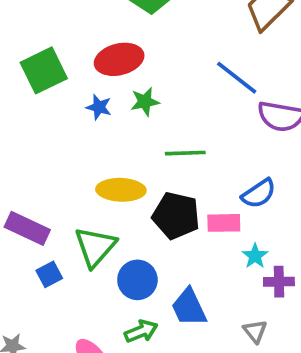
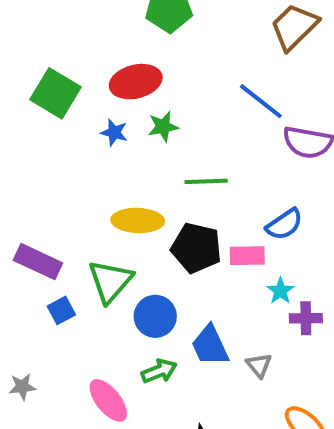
green square: (44, 70) -> (55, 93), turned -33
gray triangle: (255, 331) -> (259, 365), moved

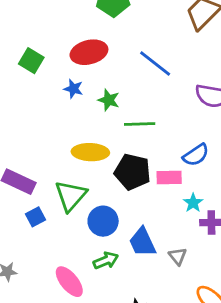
green square: (55, 93) -> (31, 61), size x0.7
blue line: (261, 101) -> (155, 63), moved
green star: (163, 127) -> (109, 100), moved, turned 30

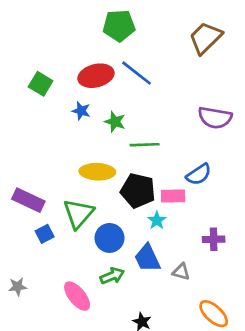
blue line: (155, 63) -> (137, 73), moved
cyan star: (193, 203) -> (157, 220), moved
gray triangle: (178, 256) -> (181, 272), turned -36

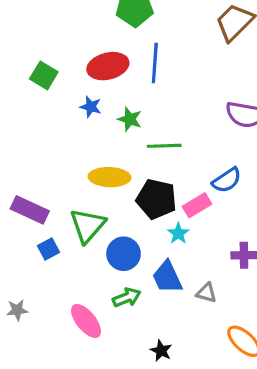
blue line: (137, 73) -> (155, 63), turned 56
pink rectangle: (173, 196) -> (197, 205), turned -30

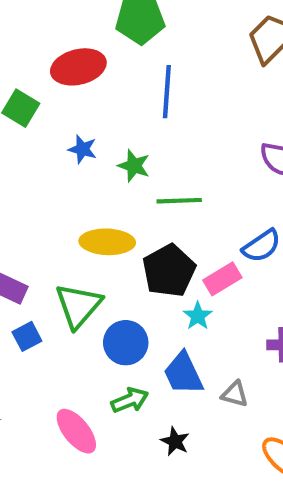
red ellipse: (108, 66) -> (78, 67), moved
black pentagon: (156, 199) -> (169, 271), turned 30
black star: (161, 351) -> (175, 441), moved

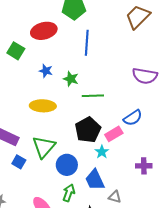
yellow ellipse: (107, 242) -> (43, 106), moved
blue square: (27, 336) -> (19, 162), turned -32
gray triangle: (235, 394) -> (115, 197), moved
green arrow: (130, 400) -> (69, 193), turned -48

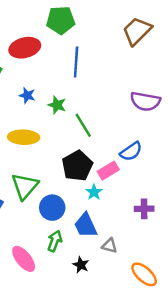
green line: (93, 96) -> (83, 125), turned 60

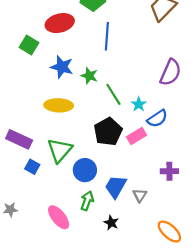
blue star: (27, 95) -> (62, 67), size x1.5
purple semicircle: (145, 101) -> (170, 72), turned -76
cyan star: (94, 192) -> (139, 104), moved
blue trapezoid: (86, 225) -> (116, 187), turned 55
gray triangle: (109, 246) -> (140, 195), moved, turned 48

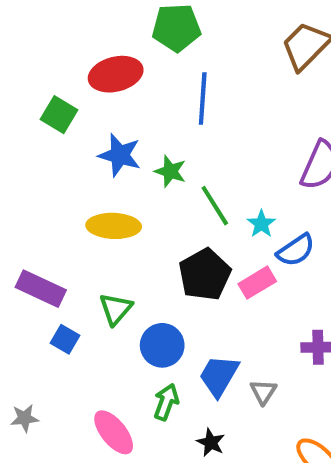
green triangle: (60, 150) -> (116, 309), size x0.7

